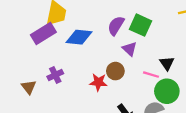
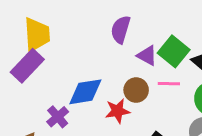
green square: (140, 25) -> (174, 51), moved, turned 30
blue diamond: (79, 37) -> (85, 92), moved
pink line: (151, 75) -> (169, 84), moved

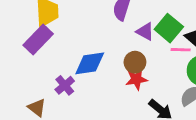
pink line: (169, 84) -> (181, 50), moved
red star: (117, 111) -> (136, 79), moved

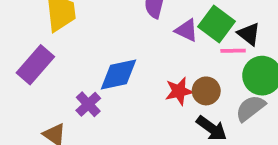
purple rectangle: (38, 39) -> (35, 65), moved
brown circle: (135, 62) -> (206, 91), moved

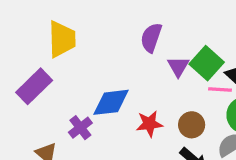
purple triangle: (187, 30) -> (178, 66), turned 30
red star: (179, 91) -> (149, 124), moved

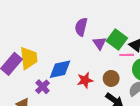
yellow trapezoid: (62, 39) -> (29, 58), moved

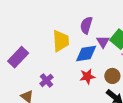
yellow trapezoid: (29, 58) -> (61, 41), moved
blue diamond: (60, 69) -> (86, 53), moved

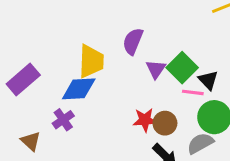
blue diamond: (86, 53) -> (79, 89), moved
red star: (87, 76) -> (145, 120), moved

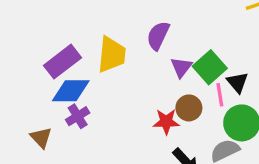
purple rectangle: (23, 79) -> (62, 62), moved
blue diamond: (79, 89) -> (71, 91), moved
pink line: (193, 92) -> (220, 95), turned 70
brown circle: (165, 123) -> (189, 108), moved

